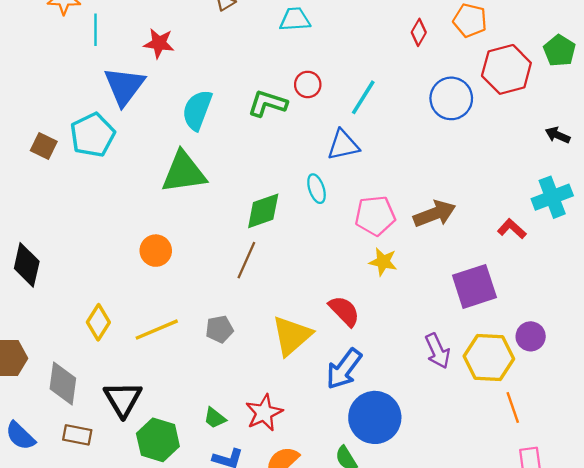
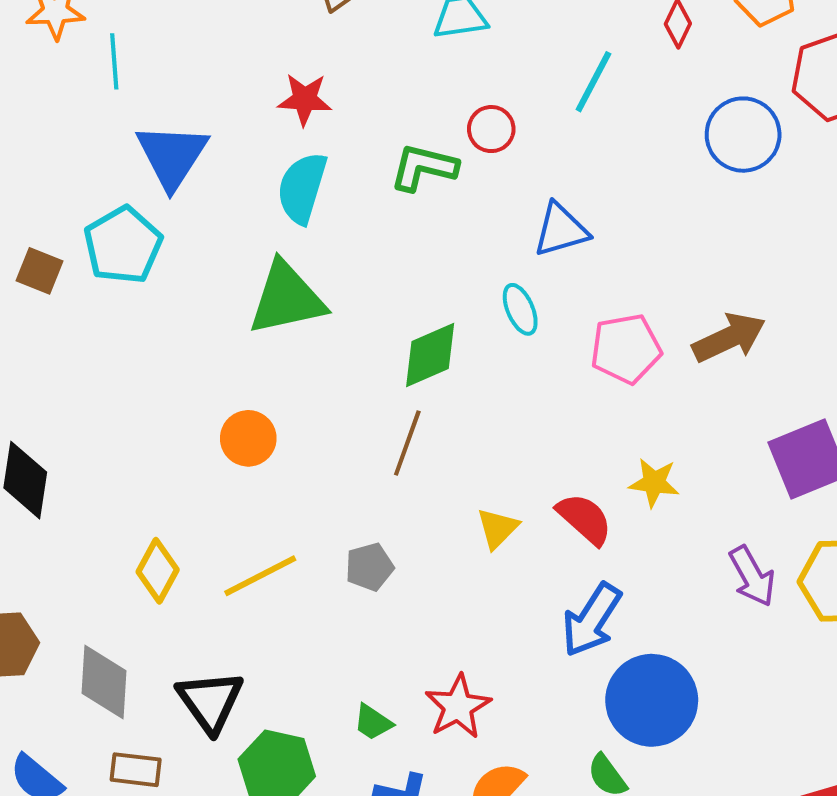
red star: (159, 43) -> (305, 99), moved
cyan line: (363, 97) -> (593, 82), moved
yellow star: (383, 262) -> (654, 483), moved
yellow triangle: (292, 336) -> (498, 528), moved, size x0.6

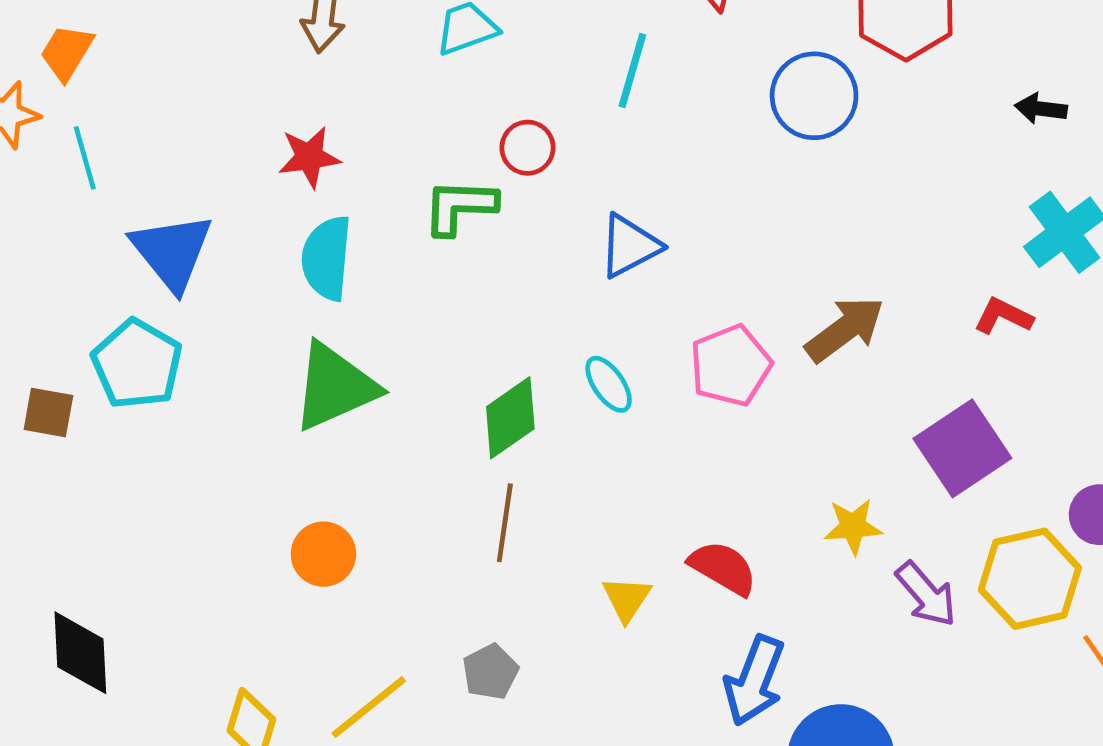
cyan ellipse: (520, 309) -> (609, 384), moved
yellow star: (654, 483) -> (853, 526), moved

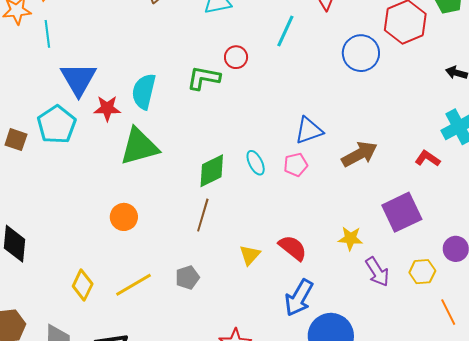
red star: (309, 157) -> (107, 108), moved
blue triangle: (630, 246) -> (309, 130), moved
pink pentagon: (731, 366) -> (296, 165), moved, size x0.7
yellow hexagon: (1030, 579) -> (422, 272), size x0.6

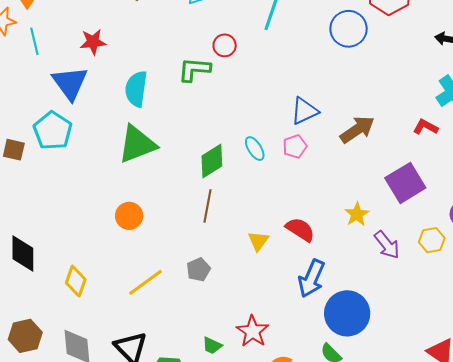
red star: (107, 108) -> (93, 42), moved
yellow star: (350, 238) -> (357, 214), turned -30
yellow diamond: (83, 285) -> (76, 281), moved

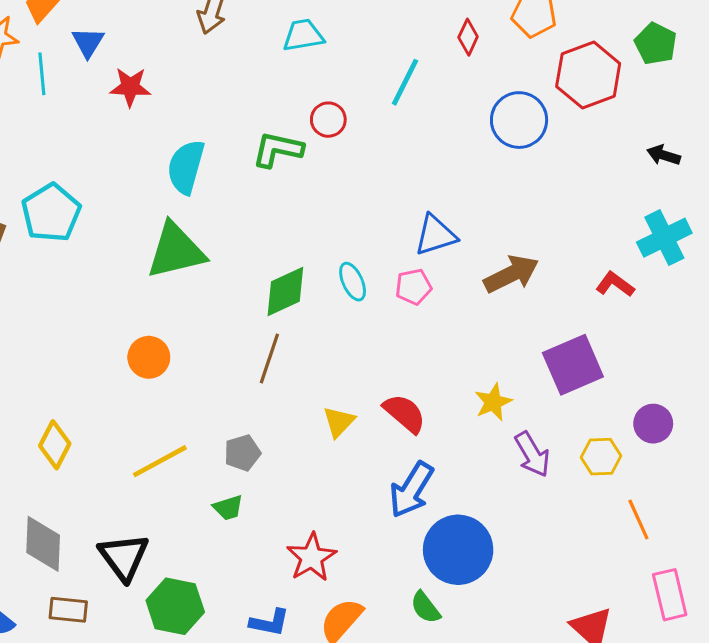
blue triangle: (70, 83) -> (88, 42), moved, size x0.6
green trapezoid: (212, 346) -> (228, 508), moved, turned -50

